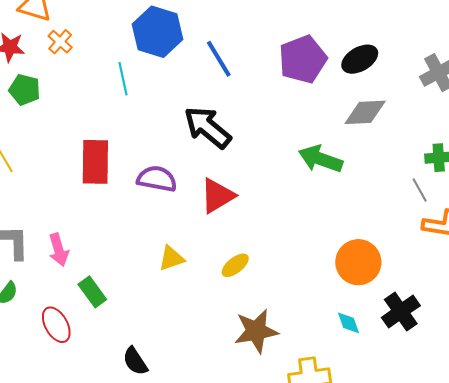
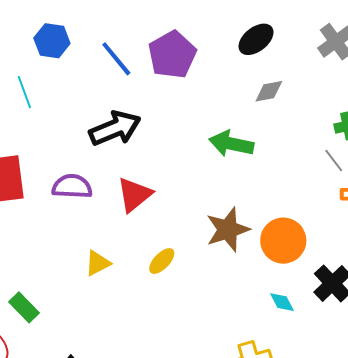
blue hexagon: (157, 32) -> (52, 41), size x0.7
purple pentagon: (303, 59) -> (172, 55), moved
gray diamond: (365, 112) -> (269, 91), size x0.7
black arrow: (208, 127) -> (115, 128), turned 126
brown star: (256, 331) -> (228, 230), moved

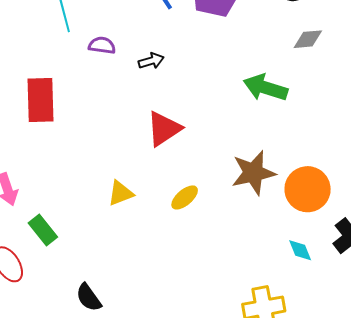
black arrow: (115, 128) -> (151, 61), size x0.5
purple semicircle: (72, 186) -> (102, 45), moved, size x0.7

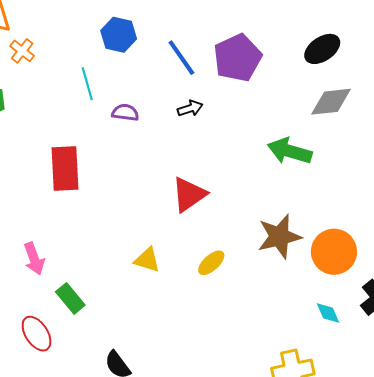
gray diamond: (308, 39) -> (331, 102), size x1.4
black arrow: (151, 61) -> (190, 108), moved
yellow triangle: (121, 193) -> (147, 260), turned 40

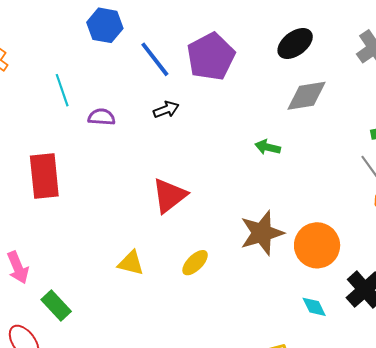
blue hexagon: (119, 35) -> (105, 25), moved
green arrow: (290, 151) -> (268, 147), size x0.6

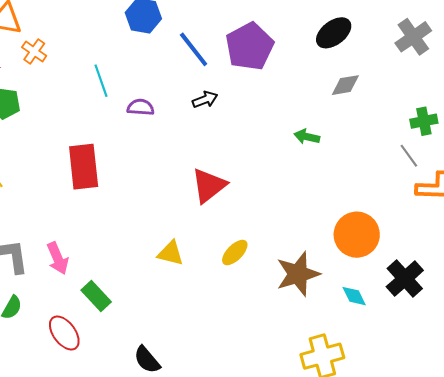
gray diamond: (306, 96) -> (345, 85), size x0.7
brown star: (262, 233) -> (298, 274), moved

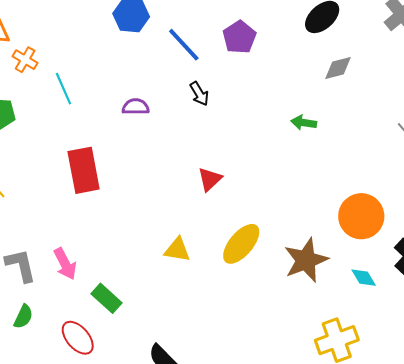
purple pentagon: (250, 46) -> (239, 37), size x0.7
cyan line: (101, 81) -> (63, 89), moved
black arrow: (205, 100) -> (199, 94), turned 85
red triangle: (209, 186) -> (210, 179), size x0.7
yellow ellipse: (235, 253) -> (241, 244), size x1.5

